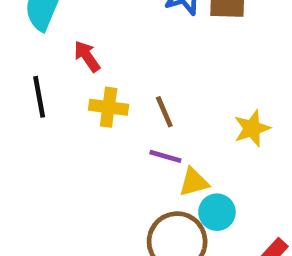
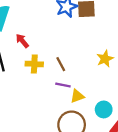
yellow star: (252, 128) -> (105, 59), moved
cyan circle: (217, 212) -> (104, 109), moved

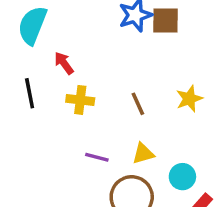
brown line: (61, 64) -> (138, 104), moved
purple line: (63, 85) -> (97, 157), moved

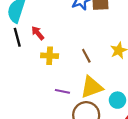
black line: (30, 93) -> (17, 37), moved
yellow triangle: (143, 154) -> (92, 87), size x1.6

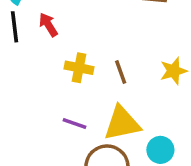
yellow cross: (50, 56) -> (79, 68), moved

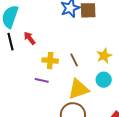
purple line: (75, 123) -> (42, 80), moved
cyan circle: (160, 150) -> (104, 80), moved

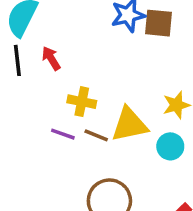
brown line: (74, 60) -> (96, 135), moved, turned -48
yellow triangle: (78, 89) -> (129, 125), moved

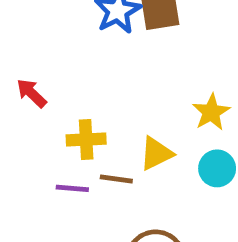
yellow triangle: (129, 125) -> (156, 153), size x0.7

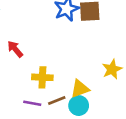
cyan circle: (217, 168) -> (79, 106), moved
brown line: (116, 179) -> (57, 100), turned -36

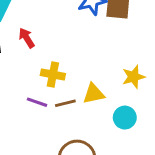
cyan circle: (79, 106) -> (125, 118), moved

